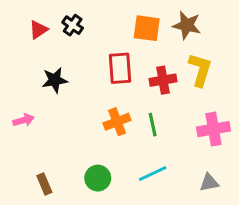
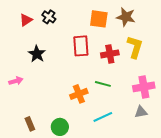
black star: (55, 80) -> (37, 54), turned -30
orange cross: (117, 122) -> (79, 94), moved
green line: (153, 125) -> (103, 84), turned -63
green circle: (98, 178) -> (60, 127), moved
gray triangle: (209, 183) -> (141, 112), moved

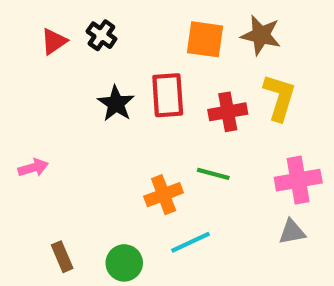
black star: (37, 54) -> (116, 103), moved
cyan line: (103, 117) -> (190, 242), moved

